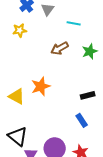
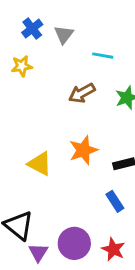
orange star: (41, 86) -> (83, 150), moved
yellow triangle: (17, 96) -> (40, 164), moved

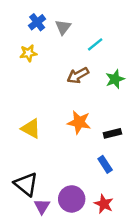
cyan line: (103, 56) -> (95, 44), turned -49
orange star: (83, 150) -> (79, 122), turned 30
yellow triangle: (40, 164) -> (31, 129), moved

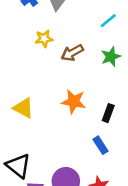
cyan line: (95, 44) -> (108, 21), moved
yellow star: (28, 53) -> (44, 39), moved
black rectangle: (112, 133) -> (108, 113), turned -56

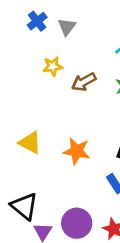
orange star: (74, 102) -> (77, 151), moved

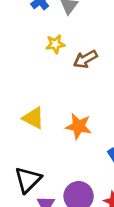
black triangle: (24, 206) -> (28, 180), turned 36

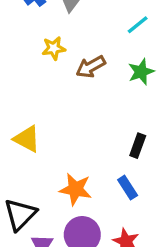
orange star: (79, 126) -> (76, 189), moved

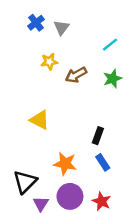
yellow triangle: (27, 139) -> (40, 120), moved
black rectangle: (138, 146) -> (98, 136), moved

